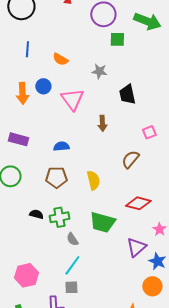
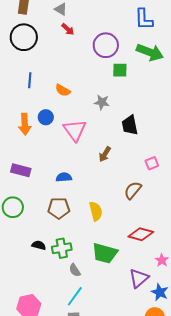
brown arrow: (102, 123) -> (105, 154), turned 35

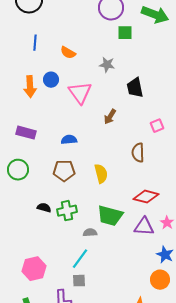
brown semicircle: (133, 190) -> (138, 153), turned -42
gray semicircle: (75, 270) -> (90, 233), moved, turned 120
purple triangle: (139, 278) -> (144, 227), moved, turned 45

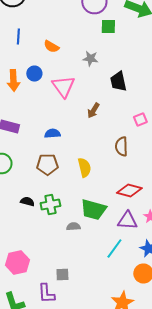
cyan line: (80, 259) -> (114, 248), moved

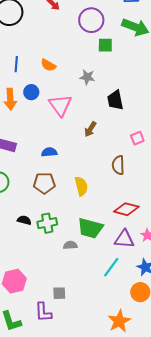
blue line: (18, 36) -> (16, 64), moved

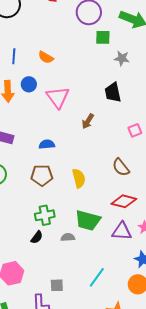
gray star: (87, 77) -> (122, 58), moved
brown semicircle: (118, 165) -> (121, 167), moved, turned -36
black semicircle: (24, 220) -> (37, 237), moved, turned 112
cyan line: (111, 267) -> (97, 277), moved

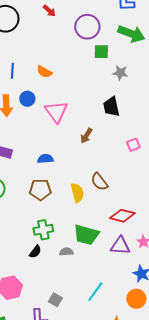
brown semicircle: (121, 167) -> (99, 182), moved
gray square: (57, 285) -> (55, 300), turned 32

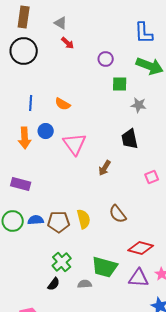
purple circle: (87, 27) -> (106, 59), size x0.6
blue semicircle: (45, 159) -> (36, 220), moved
yellow semicircle: (77, 193) -> (84, 219), moved
green cross: (43, 230) -> (62, 262), turned -30

